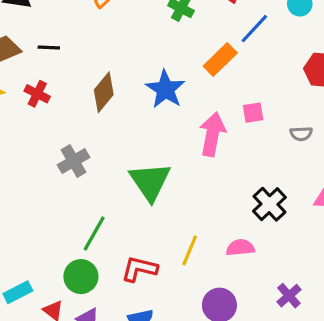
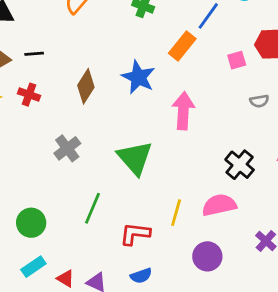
pink square: (253, 113) -> (237, 60), moved
pink semicircle: (240, 248) -> (219, 205), size x1.4
green circle: (81, 277) -> (31, 223), moved

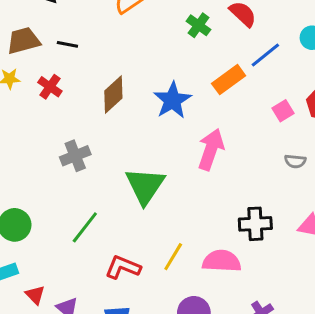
pink square: (237, 60) -> (283, 111), turned -30
black cross: (240, 165) -> (255, 224), turned 32

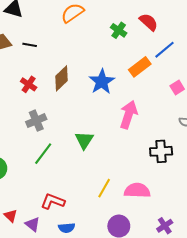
red cross: (50, 87) -> (29, 84), moved
green triangle: (145, 186) -> (84, 140), size x0.7
black cross: (255, 224) -> (161, 151), moved
green line: (85, 227) -> (43, 154), moved
red L-shape: (123, 267) -> (53, 201), moved

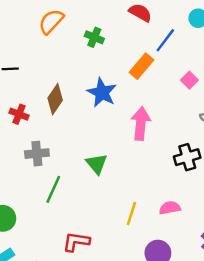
green cross: (119, 30) -> (94, 37), moved
gray cross: (36, 121) -> (37, 154), turned 30
pink semicircle: (137, 191) -> (170, 208), size x0.7

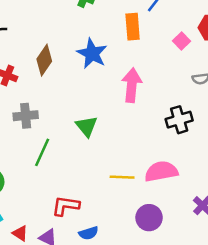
orange rectangle: (141, 66) -> (133, 27), turned -45
pink semicircle: (170, 208) -> (161, 171), size x1.5
yellow line: (131, 213) -> (122, 177), turned 75

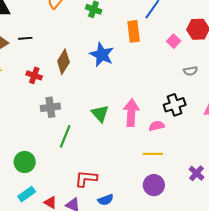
pink arrow: (132, 85) -> (131, 113), moved
pink semicircle: (161, 171) -> (157, 126), moved, size x0.6
yellow line: (122, 177) -> (153, 154), moved

